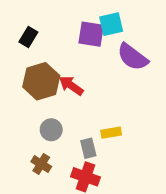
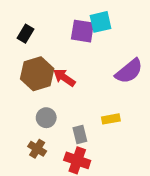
purple semicircle: (133, 57) -> (129, 71), moved, turned -76
yellow rectangle: (111, 133) -> (111, 119), moved

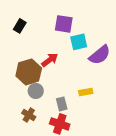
cyan square: (101, 22) -> (79, 42), moved
brown hexagon: (37, 74) -> (29, 72), moved
red arrow: (64, 78) -> (50, 60), turned 108

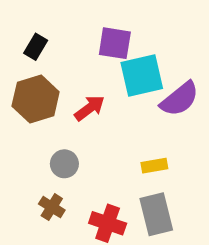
cyan square: (79, 42) -> (142, 76), size x1.4
brown hexagon: (29, 72) -> (36, 99), moved
gray rectangle: (62, 104) -> (156, 214), moved, size x1.6

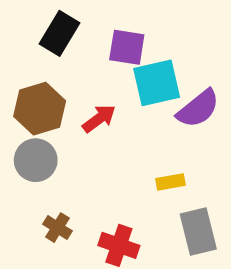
black rectangle: (36, 47) -> (59, 33), moved, size x1.5
gray circle: (64, 164) -> (36, 160), moved, size x1.4
gray rectangle: (156, 214) -> (198, 232), moved

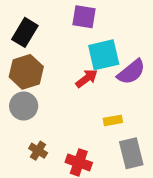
black rectangle: (59, 33) -> (25, 32), moved
purple square: (127, 47) -> (84, 17), moved
red arrow: (99, 119) -> (87, 78), moved

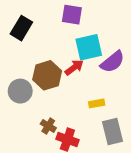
brown hexagon: (26, 72) -> (47, 75), moved
brown cross: (38, 151) -> (48, 126), moved

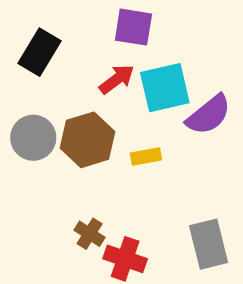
red arrow: (74, 67) -> (117, 79), moved
gray circle: (20, 91) -> (33, 138), moved
yellow rectangle: (97, 103) -> (146, 157), moved

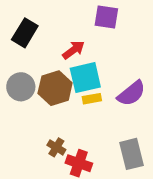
purple square: (133, 27) -> (106, 17), moved
cyan square: (165, 88) -> (85, 78), moved
purple semicircle: (209, 115) -> (131, 93), moved

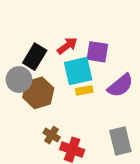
purple square: (106, 17) -> (97, 52), moved
black rectangle: (25, 33) -> (35, 57), moved
brown hexagon: (55, 88) -> (38, 93), moved

